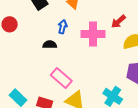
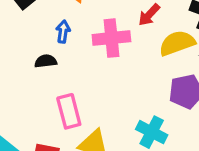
pink rectangle: (61, 78) -> (69, 111), turned 40

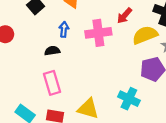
pink rectangle: (69, 111) -> (52, 83), moved

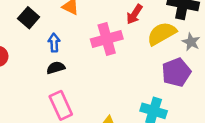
blue arrow: (64, 29) -> (54, 43), moved

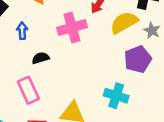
black semicircle: (56, 68) -> (41, 58), moved

